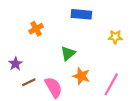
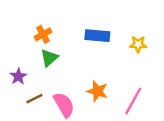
blue rectangle: (81, 14) -> (97, 36), moved
green triangle: (68, 53) -> (49, 58), moved

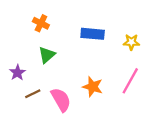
orange cross: (43, 34) -> (41, 23), moved, turned -35
pink line: (133, 101) -> (130, 81), moved

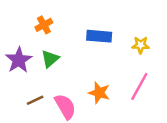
orange cross: (41, 23) -> (44, 25), turned 35
purple star: (17, 73) -> (19, 60), moved, size x1.5

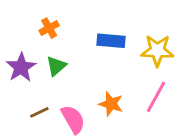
yellow star: (141, 45) -> (157, 51), size x1.6

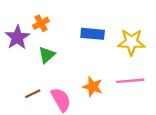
purple star: (21, 67) -> (17, 37), moved
pink line: (156, 97) -> (130, 81), turned 56

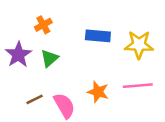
purple star: (17, 37) -> (18, 55), moved

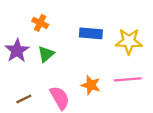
orange cross: (43, 25) -> (40, 23), turned -35
brown line: (35, 99) -> (24, 99), moved

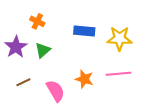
brown line: (24, 99) -> (23, 82), moved

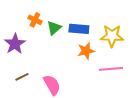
green triangle: (43, 50) -> (54, 28), moved
orange star: (84, 79) -> (86, 51), moved, turned -30

